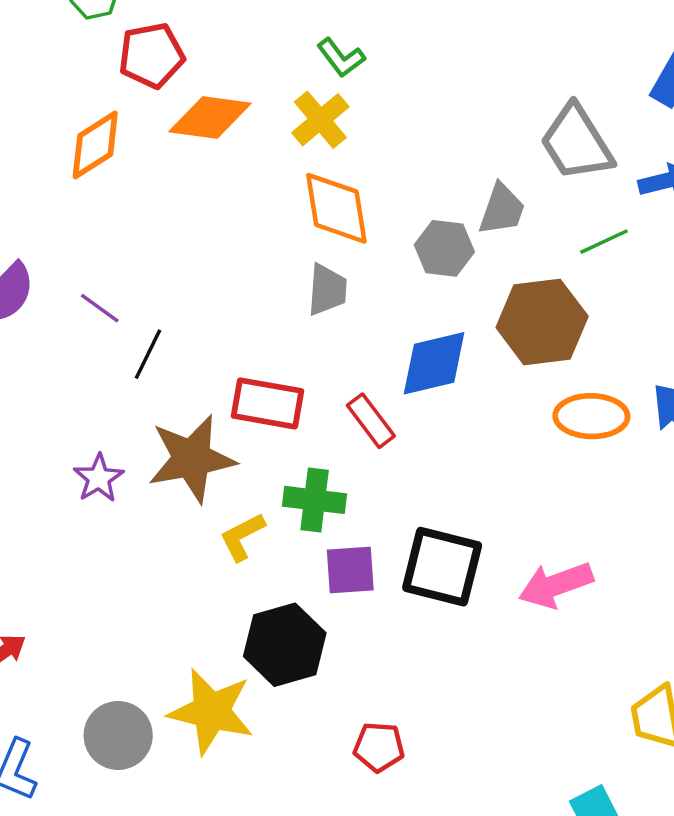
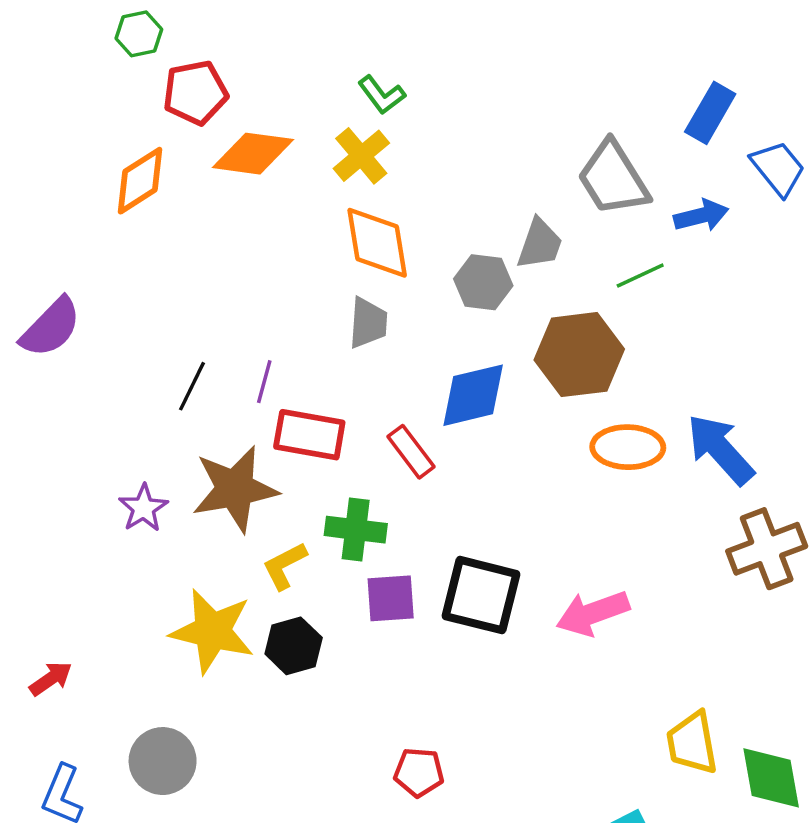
purple line: (100, 308) -> (264, 382), moved, turned 69
black hexagon: (285, 645) -> (294, 646), moved, size x0.7
yellow star: (211, 711) -> (212, 631), moved

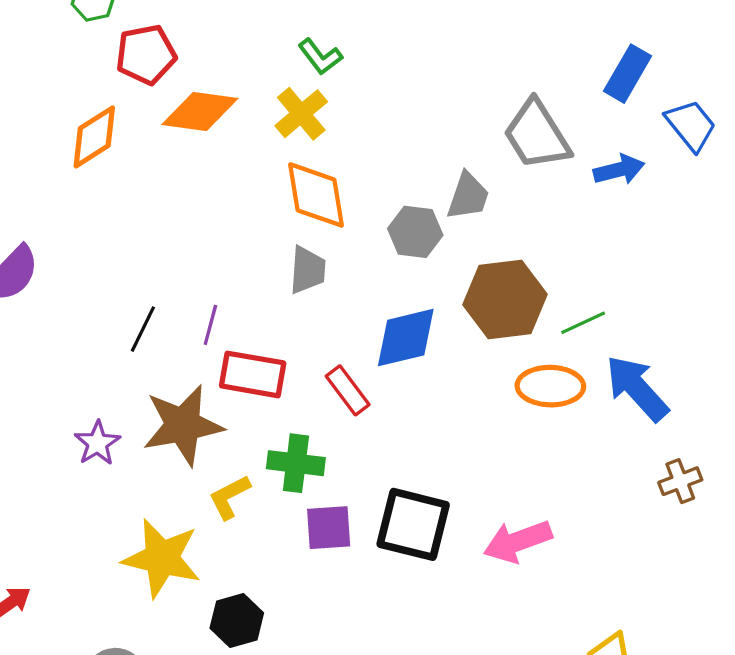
green line: (640, 275) -> (583, 323), moved
brown cross: (767, 549) -> (680, 481), size x0.6
black hexagon: (294, 646) -> (237, 621), moved

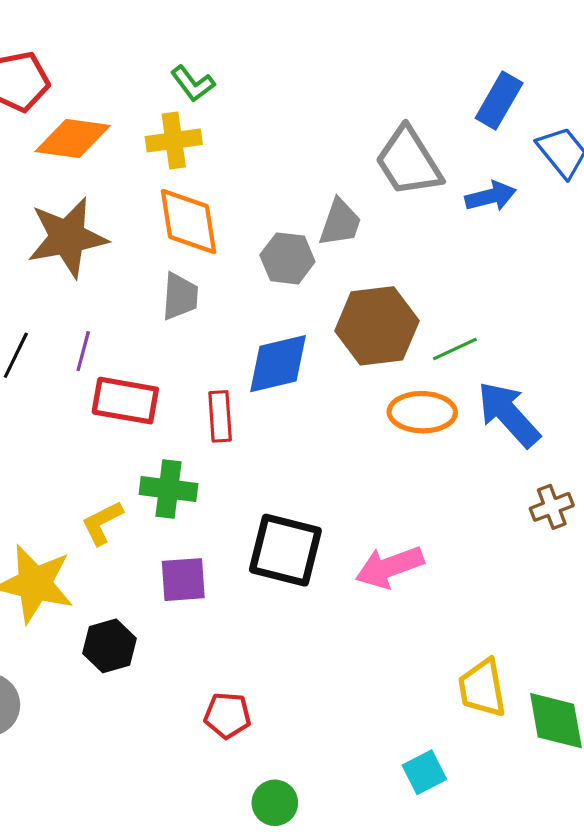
yellow cross: (301, 114) -> (174, 140), turned 32
red rectangle: (348, 390) -> (220, 416), turned 33
brown star: (183, 425) -> (67, 237), moved
purple square: (329, 528) -> (183, 580), moved

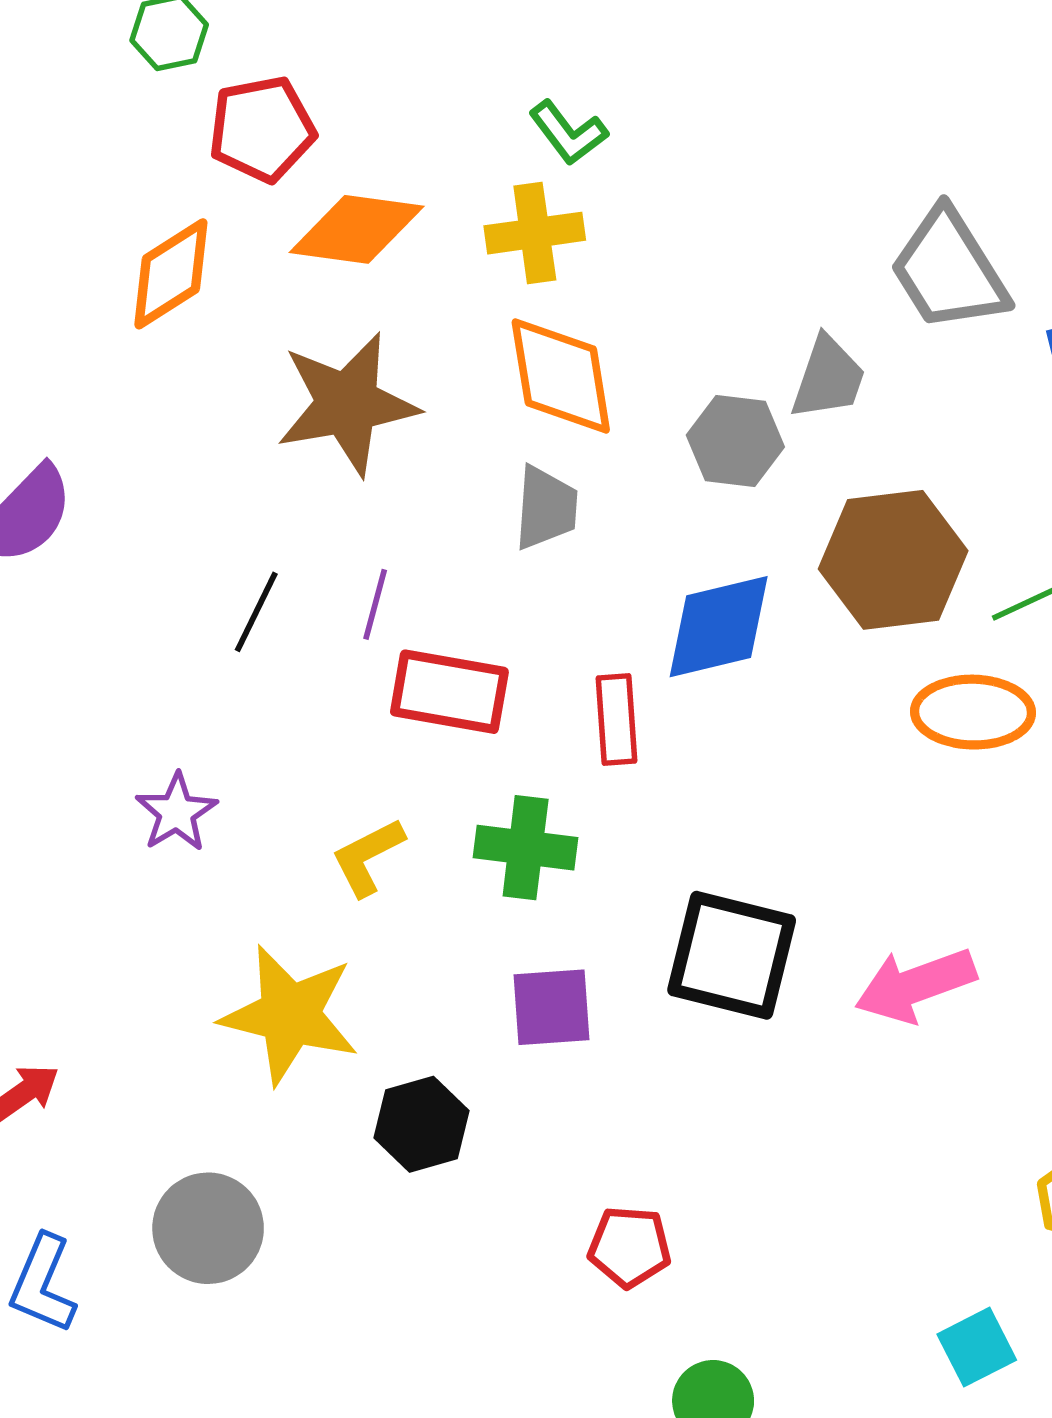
yellow L-shape: (102, 523) -> (368, 857), moved

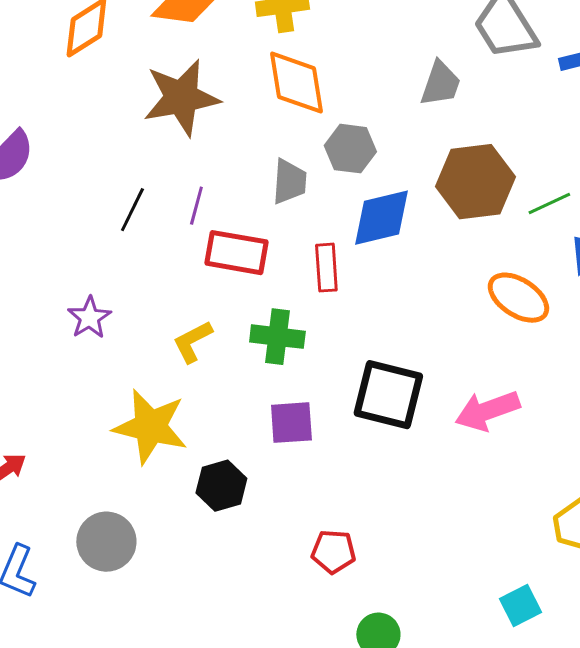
gray hexagon: (735, 441) -> (350, 149), moved
gray trapezoid: (546, 508) -> (289, 182), moved
orange ellipse: (973, 712) -> (518, 298), moved, turned 32

